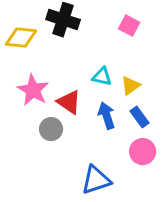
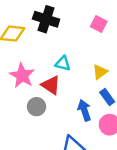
cyan triangle: (102, 77) -> (63, 64), moved
blue arrow: (107, 116) -> (84, 110), moved

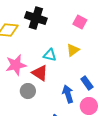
yellow triangle: (100, 72) -> (73, 50), moved
pink star: (22, 76) -> (16, 65), turned 30

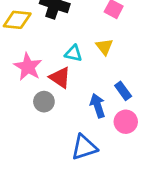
yellow triangle: (73, 50) -> (104, 47), turned -32
pink star: (16, 65) -> (28, 67), turned -30

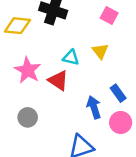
gray circle: (44, 102) -> (28, 117), moved

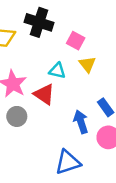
pink square: (109, 15) -> (76, 41), moved
gray circle: (28, 117) -> (17, 116), moved

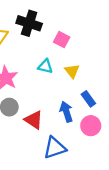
yellow triangle: (87, 64) -> (72, 71), moved
red triangle: (44, 94) -> (34, 120), moved

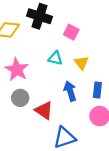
blue rectangle: (88, 99) -> (97, 90), turned 42
blue arrow: (66, 112) -> (70, 91), moved

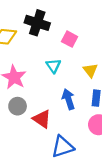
cyan triangle: (55, 58) -> (53, 66), turned 42
yellow triangle: (81, 63) -> (90, 70), moved

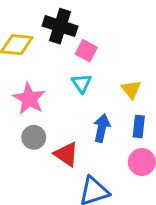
pink square: (70, 39) -> (86, 51), moved
blue arrow: (68, 99) -> (102, 128), turned 30

